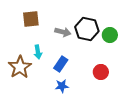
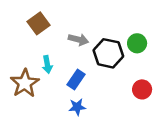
brown square: (31, 19) -> (39, 23), turned -30
black hexagon: (87, 29) -> (108, 53), moved
red circle: (101, 72) -> (142, 89), moved

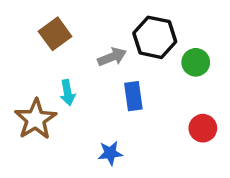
gray arrow: (78, 40) -> (112, 57), turned -36
black hexagon: (108, 53) -> (155, 37), moved
blue rectangle: (76, 79) -> (133, 96), moved, turned -42

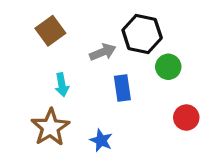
green circle: (196, 62) -> (168, 67), moved
brown star: (35, 119) -> (50, 127), moved
blue star: (110, 153) -> (101, 140), turned 30

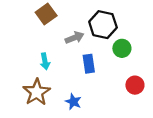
brown square: (50, 31) -> (46, 14), moved

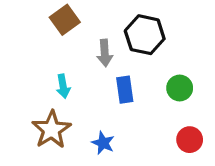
gray arrow: (75, 38) -> (105, 53), turned 108
green circle: (122, 48) -> (180, 88), moved
red circle: (135, 85) -> (190, 140), moved

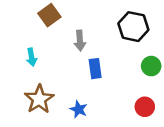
black hexagon: (145, 35) -> (133, 27), moved
cyan arrow: (63, 86) -> (32, 57), moved
green circle: (180, 88) -> (151, 66), moved

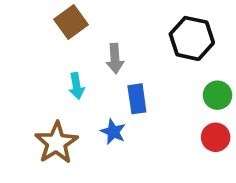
cyan arrow: (32, 57) -> (77, 86), moved
red circle: (145, 107) -> (216, 137), moved
blue star: (79, 109) -> (113, 132), moved

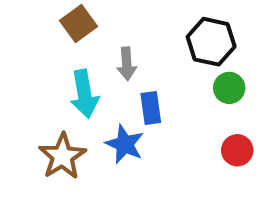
cyan arrow: (77, 86) -> (84, 94), size x1.6
green circle: (217, 95) -> (229, 88), moved
blue star: (113, 132) -> (125, 144), size x1.4

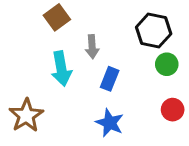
blue rectangle: (151, 108) -> (110, 79), turned 30
blue star: (125, 144) -> (110, 123), moved
brown star: (62, 156) -> (26, 115), moved

